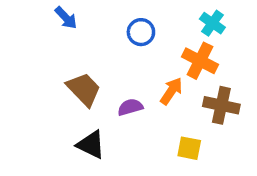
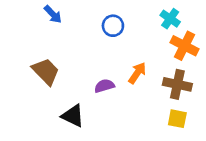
orange cross: (200, 61) -> (184, 46), moved
brown trapezoid: (84, 89) -> (46, 72), moved
yellow square: (189, 148) -> (177, 119), moved

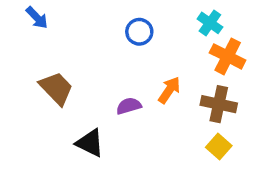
blue arrow: (53, 14) -> (37, 18), moved
yellow square: (177, 119) -> (219, 146), turned 30

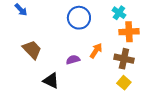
blue circle: (139, 32) -> (79, 18), size x1.5
orange cross: (228, 56) -> (129, 32), turned -30

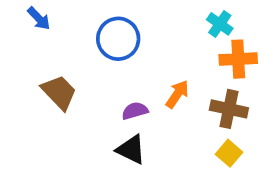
blue circle: (79, 18) -> (118, 39), moved
black triangle: (51, 81) -> (131, 150), moved

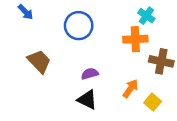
orange cross: (238, 59) -> (135, 39), moved
orange arrow: (177, 94) -> (130, 88), moved
brown cross: (229, 109) -> (161, 61), moved

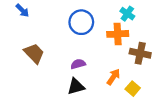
blue circle: (79, 26) -> (81, 22), moved
black triangle: (87, 100) -> (76, 86), turned -42

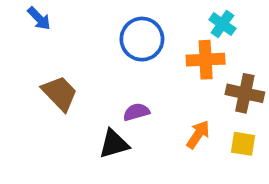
black triangle: (76, 86) -> (114, 144), moved
yellow square: (133, 89) -> (243, 144), moved, turned -32

